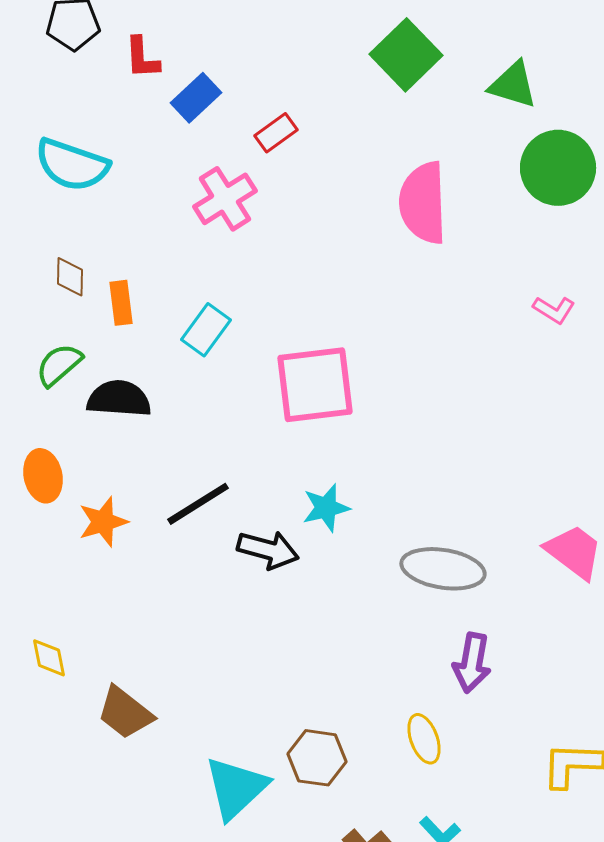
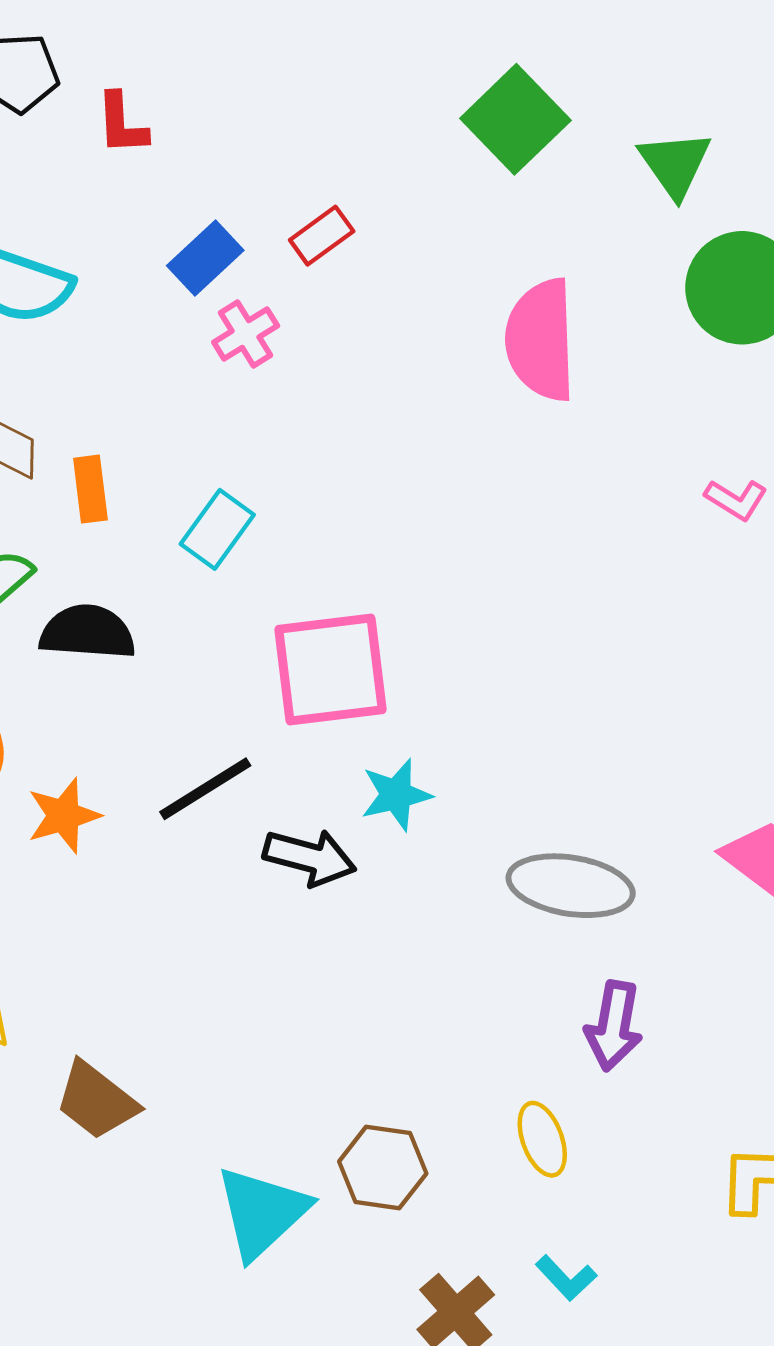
green triangle: (513, 85) -> (675, 164), turned 38
blue rectangle: (196, 98) -> (205, 258), moved
pink cross: (225, 199) -> (246, 334), size x0.7
pink square: (315, 385) -> (331, 669), moved

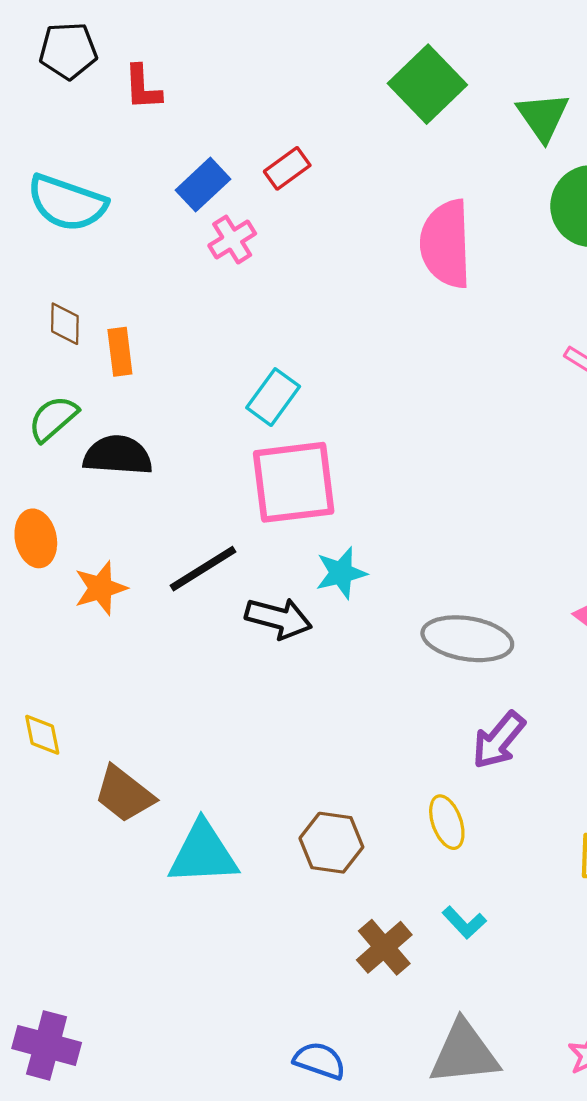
cyan rectangle: (217, 529) -> (273, 397), moved
purple arrow: (614, 1026) -> (499, 740), turned 30
cyan triangle: (262, 1212) -> (203, 853), moved, turned 40

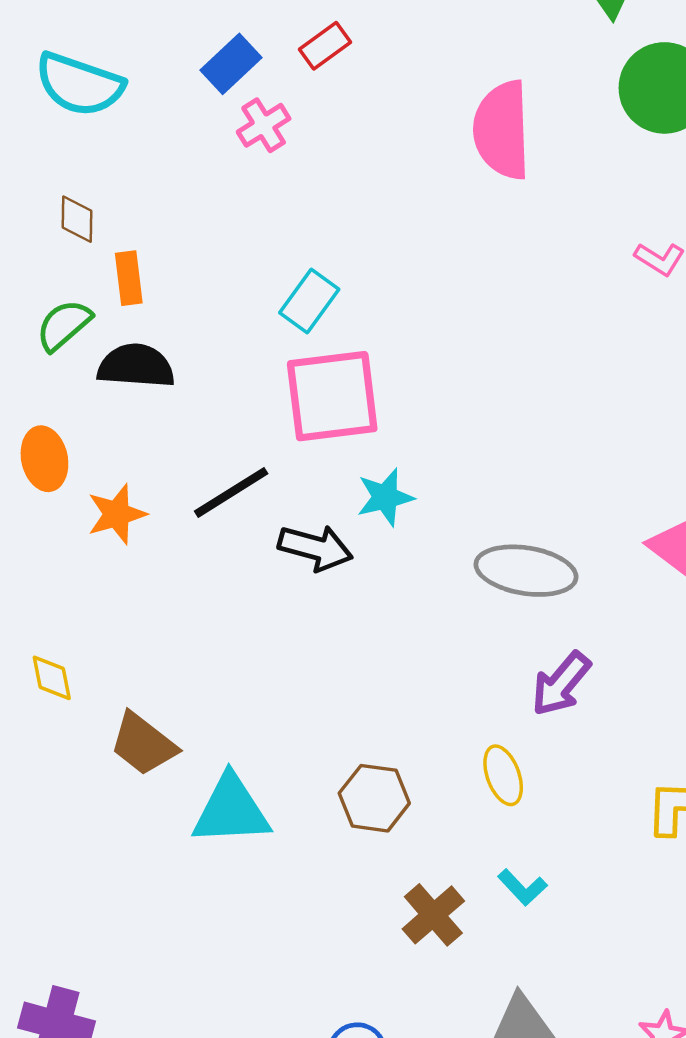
orange rectangle: (120, 352) -> (129, 278), moved

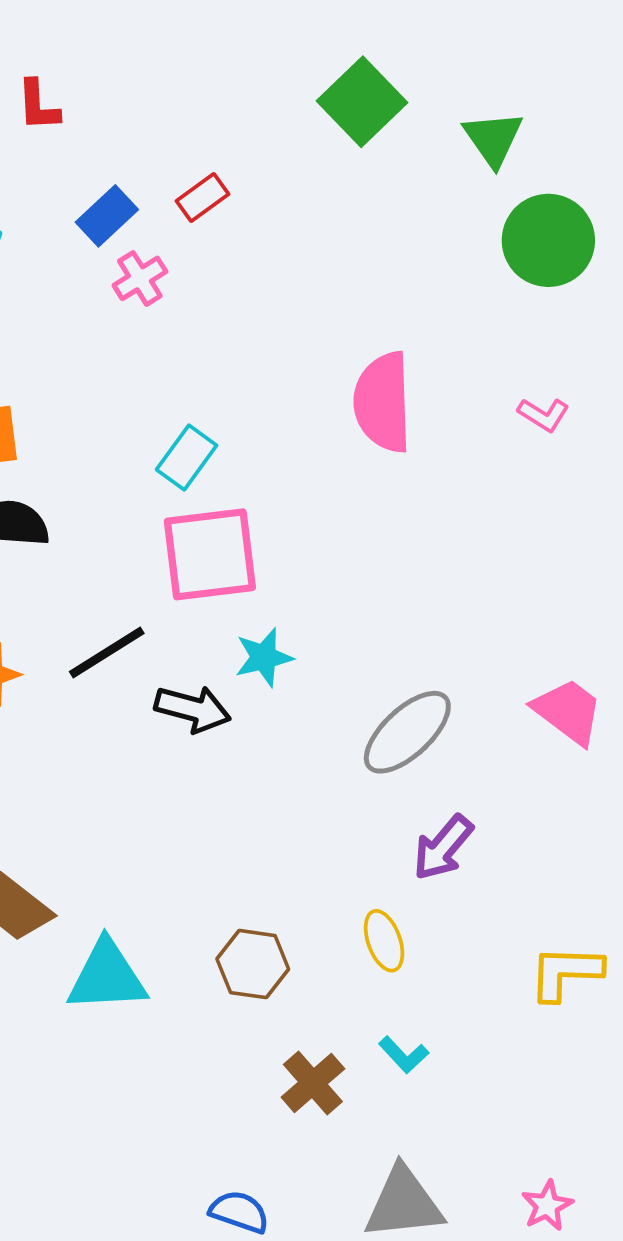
pink semicircle: (502, 130) -> (383, 402), moved
gray ellipse: (526, 571) -> (407, 732), turned -52

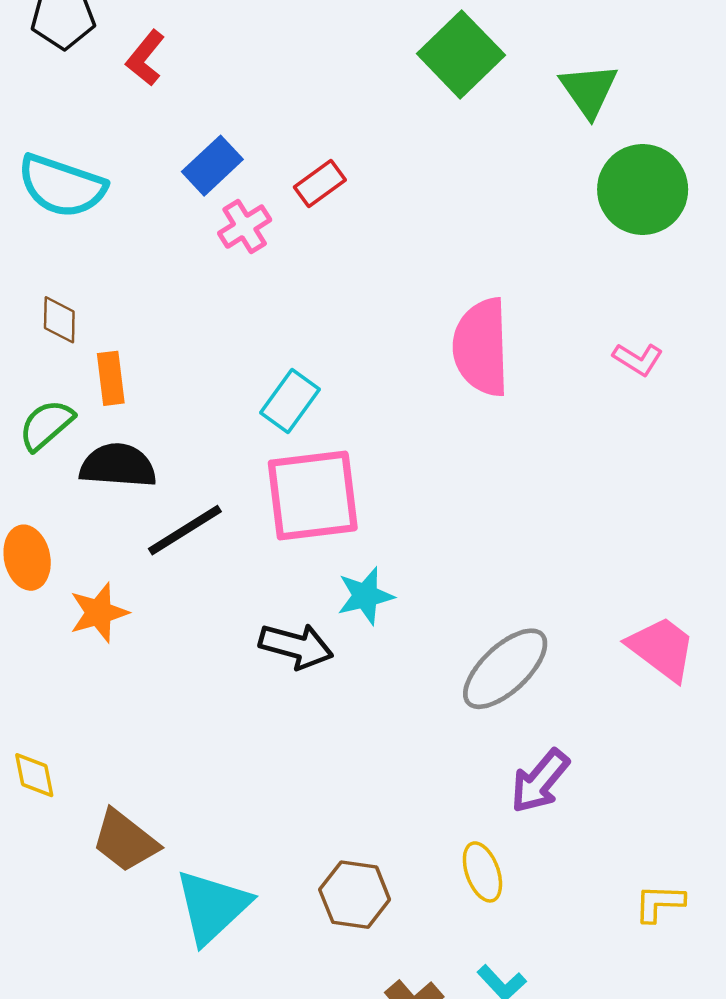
red L-shape: (38, 105) -> (145, 58), turned 42
red rectangle: (203, 197) -> (320, 184), moved
black line: (107, 652) -> (185, 530), moved
yellow L-shape: (566, 973) -> (659, 903), size x0.7
cyan triangle: (107, 976) -> (212, 907), turned -40

